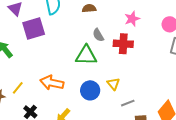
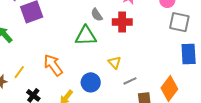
orange arrow: (52, 83) -> (53, 65), turned 45
blue circle: (90, 90) -> (91, 82), moved

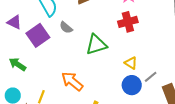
gray semicircle: (97, 15) -> (66, 27), moved
blue circle: (91, 82) -> (132, 85), moved

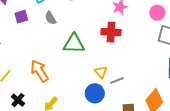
purple square: (38, 35) -> (21, 17), size x0.6
gray line: (151, 77) -> (117, 80), moved

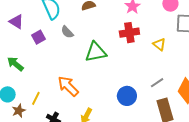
yellow triangle: (101, 72) -> (159, 44), moved
gray line: (117, 80) -> (157, 83), moved

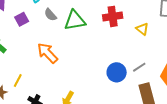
green triangle: (96, 52) -> (75, 20), moved
orange arrow: (68, 86) -> (47, 53), moved
blue circle: (127, 96) -> (117, 72), moved

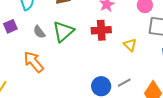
gray semicircle: (50, 15) -> (39, 32), moved
green triangle: (75, 20) -> (63, 31), turned -35

